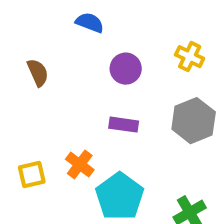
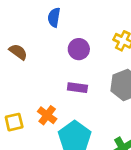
blue semicircle: (90, 23) -> (54, 17), turned -102
brown semicircle: (38, 73) -> (18, 52), turned -30

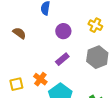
purple rectangle: (77, 88) -> (62, 59), turned -48

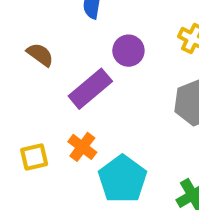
purple rectangle: (62, 59) -> (90, 89), moved, size x1.5

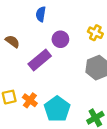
orange cross: (82, 147) -> (30, 100), moved

